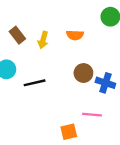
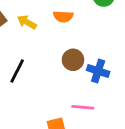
yellow arrow: (43, 40) -> (27, 22), turned 105
black line: (35, 83) -> (17, 71), turned -50

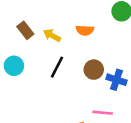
black line: (17, 71) -> (57, 67), moved

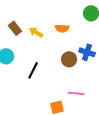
black line: (57, 67) -> (33, 70), moved
blue cross: (117, 80) -> (87, 52), moved

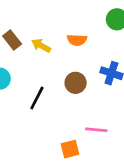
brown circle: (69, 59) -> (76, 83), moved

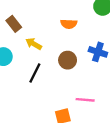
yellow arrow: (41, 46) -> (34, 44), moved

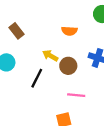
yellow arrow: (34, 44) -> (50, 56), moved
pink line: (85, 100) -> (76, 95), moved

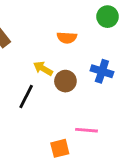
pink line: (76, 95) -> (86, 130), moved

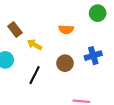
yellow arrow: (43, 68) -> (35, 45), moved
blue cross: (102, 71) -> (93, 56), turned -35

